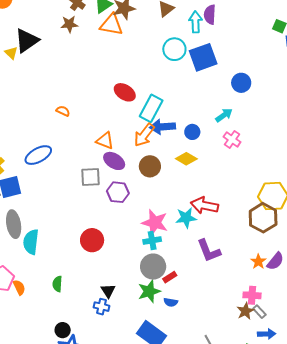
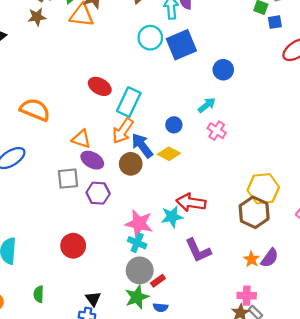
orange semicircle: (63, 111) -> (35, 110), size x2.0
blue arrow: (162, 127) -> (142, 146), moved, turned 60
cyan cross: (152, 240) -> (137, 243), turned 36

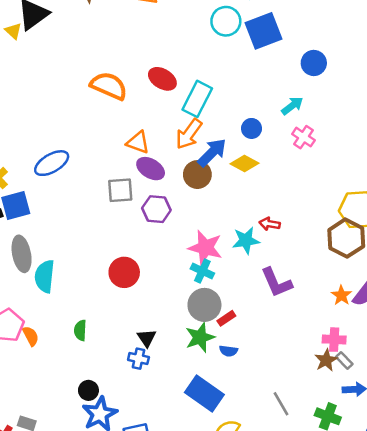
orange semicircle: (35, 110) -> (109, 86), moved
blue arrow: (142, 146) -> (212, 153), turned 80
red arrow: (191, 202) -> (270, 224), size x0.6

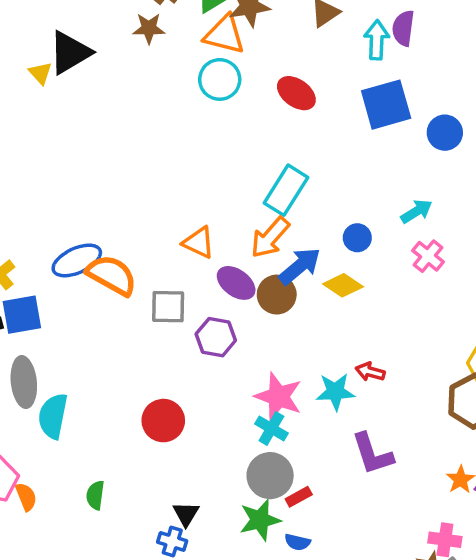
cyan circle: (226, 21) -> (220, 79), moved
blue circle: (314, 63) -> (445, 133), moved
red ellipse: (162, 79) -> (296, 93), moved
orange semicircle: (109, 86) -> (112, 275), moved
purple ellipse: (151, 169) -> (236, 283), moved

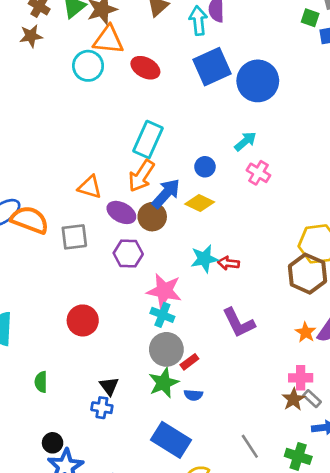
orange triangle: (225, 35) -> (108, 40), moved
blue circle: (445, 133) -> (258, 81), size x1.6
purple hexagon: (216, 337) -> (128, 254), moved
cyan star: (335, 392) -> (204, 259), moved

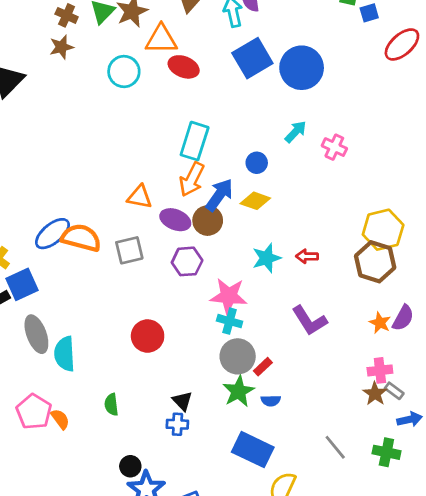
orange triangle: (108, 40) -> (161, 39), moved
pink cross: (258, 173) -> (334, 147), moved
red arrow: (228, 263) -> (307, 256), moved

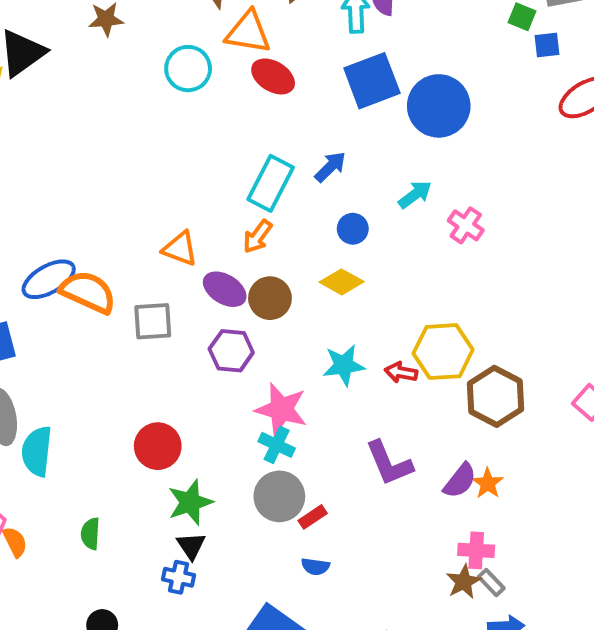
orange arrow: (192, 179) -> (258, 236), size x0.7
blue arrow: (219, 195) -> (330, 167), moved, size x0.7
yellow hexagon: (383, 230) -> (443, 352), moved
purple semicircle: (403, 318) -> (460, 481), moved
green star: (239, 391) -> (190, 502), moved

